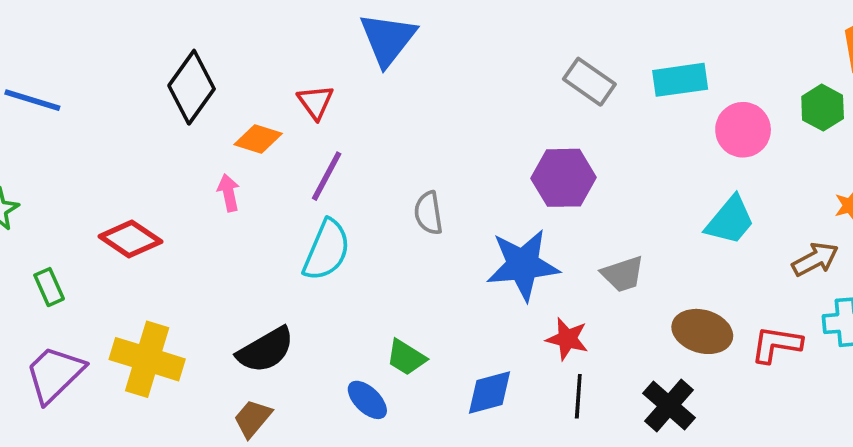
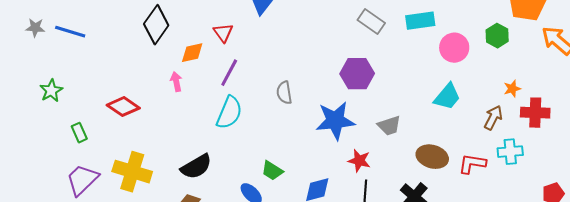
orange diamond: (258, 139) -> (192, 53), turned -30
brown arrow: (815, 259) -> (493, 118), turned -35

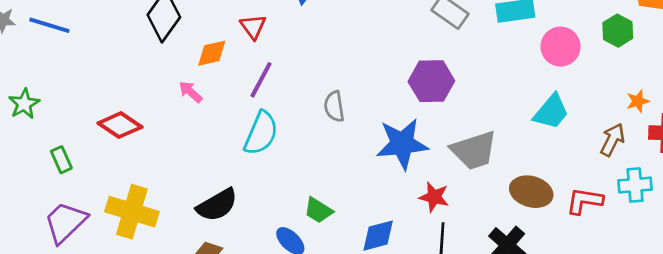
pink arrow: (176, 82) -> (190, 92), turned -36
gray trapezoid: (389, 126) -> (474, 150), size x1.5

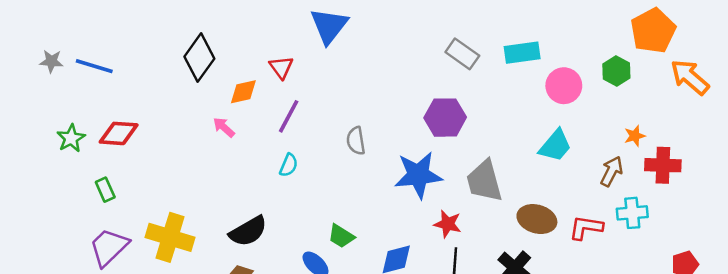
red diamond: (120, 125) -> (119, 133), moved, turned -30
cyan semicircle: (261, 133) -> (289, 165), size x0.6
gray trapezoid: (474, 150) -> (484, 181), turned 93

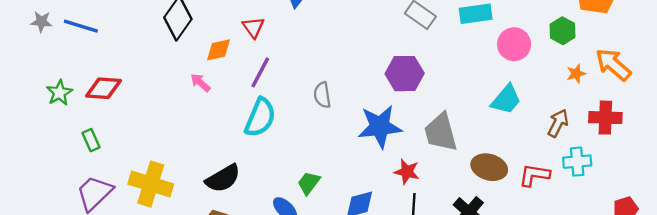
orange arrow: (690, 77) -> (613, 65), moved
orange star: (635, 136) -> (576, 74), moved
cyan semicircle: (289, 165) -> (260, 118), size x1.8
green trapezoid: (341, 236) -> (309, 183), turned 95

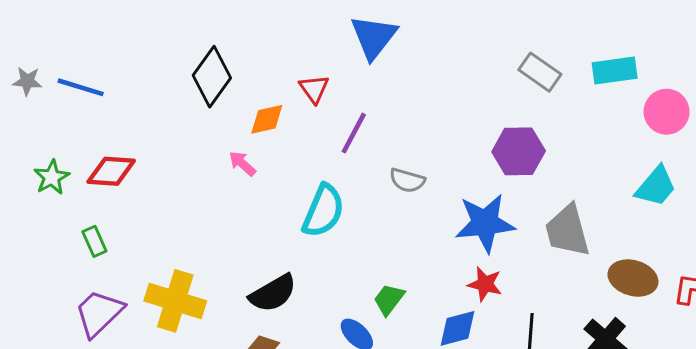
purple line: (260, 72) -> (354, 133), moved
gray semicircle: (322, 95) -> (407, 180), turned -65
red star: (407, 172) -> (485, 284), moved

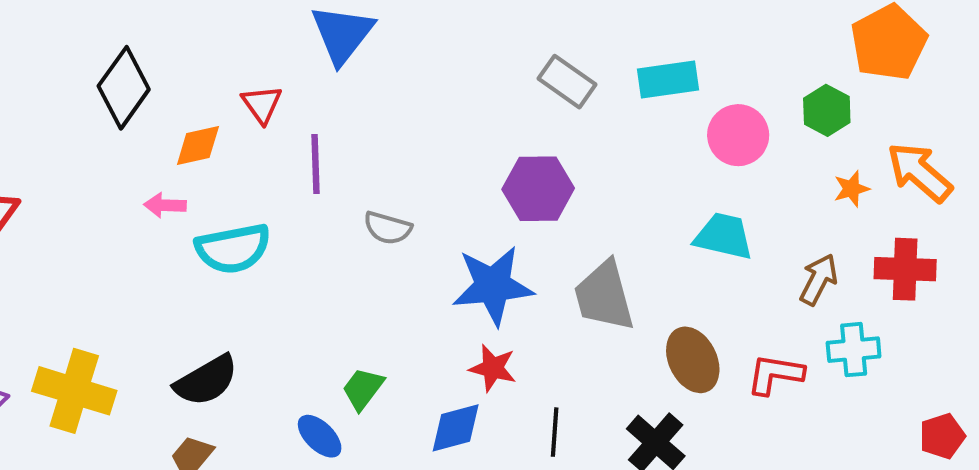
purple line: (354, 133) -> (315, 164), turned -30
pink arrow: (242, 164) -> (165, 205), turned -40
cyan trapezoid: (656, 186) -> (724, 236), turned -117
cyan semicircle: (323, 211) -> (233, 249), moved, turned 56
brown ellipse: (633, 278) -> (693, 360), turned 48

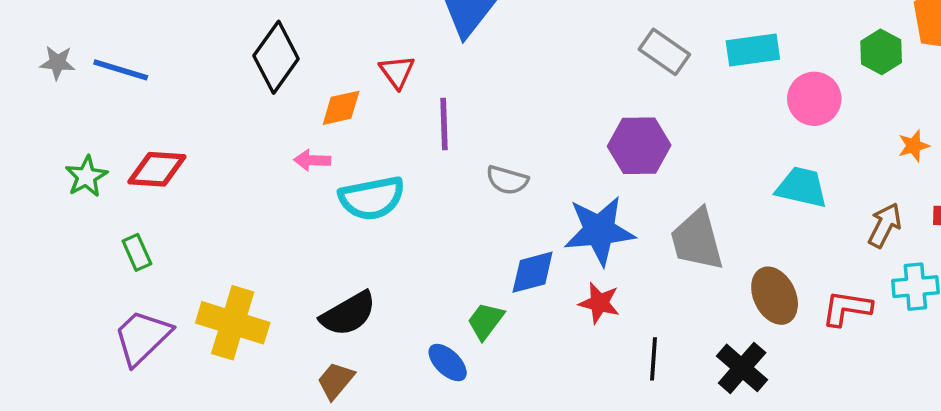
green hexagon: (827, 110) -> (881, 52), moved
blue diamond: (456, 428) -> (533, 272), moved

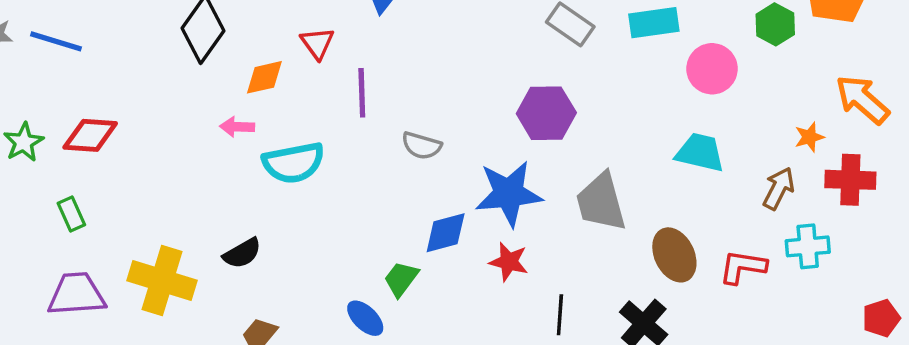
orange star: (914, 146) -> (809, 137), moved
black semicircle: (348, 314) -> (242, 253), moved, size x0.7
purple trapezoid: (142, 337) -> (77, 294), turned 40

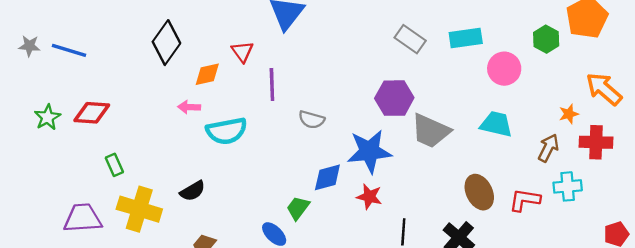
gray trapezoid: (601, 202) -> (431, 131), moved, turned -51
green rectangle: (71, 214) -> (114, 165), moved

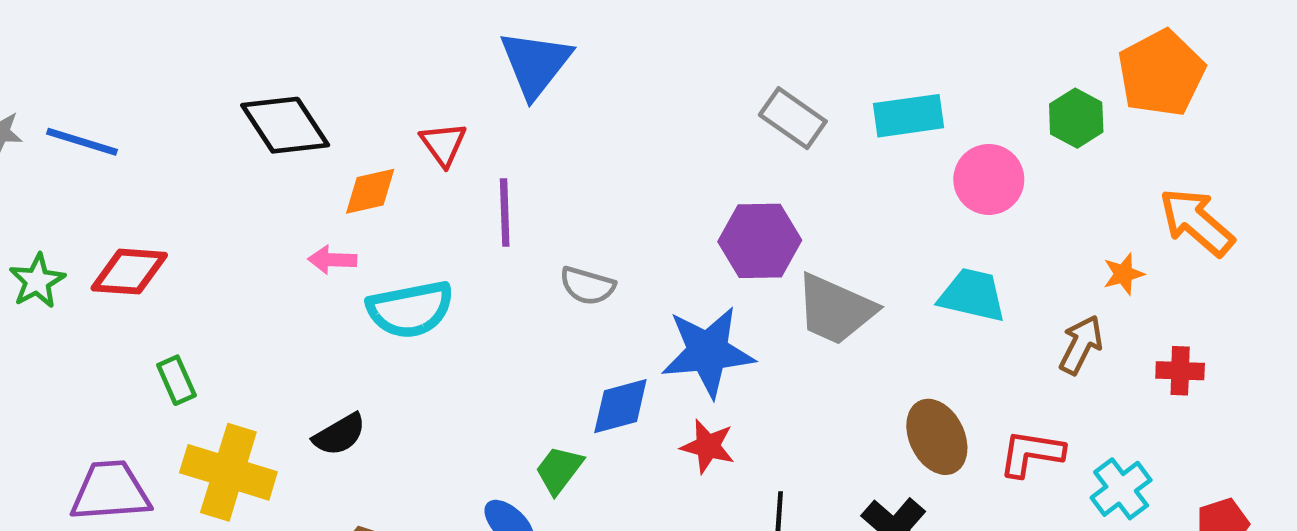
black diamond: (166, 43) -> (285, 125), turned -69
red cross: (596, 142) -> (1180, 371), moved, size x0.7
cyan cross: (568, 186) -> (1121, 489), moved, turned -32

